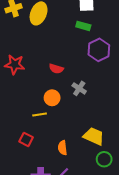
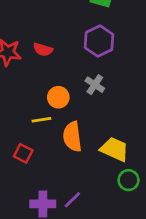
purple hexagon: (99, 50) -> (99, 41), moved
red semicircle: (56, 69) -> (43, 50), moved
orange semicircle: (62, 148) -> (72, 137), moved, size x1.5

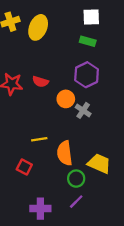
orange circle: (58, 97) -> (66, 99), moved
green circle: (128, 180) -> (76, 179), moved
purple line: (72, 200) -> (76, 202), moved

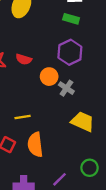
orange semicircle: (65, 153) -> (35, 145), moved
yellow trapezoid: (99, 164) -> (83, 122), moved
green circle: (76, 179) -> (90, 168), moved

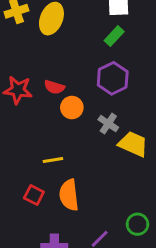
green rectangle: (71, 19) -> (114, 36), turned -63
orange circle: (49, 77) -> (72, 108), moved
yellow trapezoid: (83, 122) -> (133, 144), moved

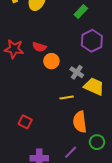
purple hexagon: (113, 78) -> (92, 41), moved
yellow line: (53, 160) -> (67, 98), moved
orange semicircle: (69, 195) -> (80, 122), moved

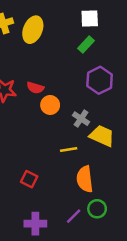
red square: (25, 122) -> (29, 179), moved
green circle: (97, 142) -> (97, 209), moved

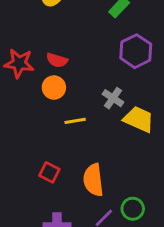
orange circle: (50, 105) -> (54, 88), moved
yellow line: (69, 149) -> (75, 121), moved
orange semicircle: (85, 179) -> (93, 180), moved

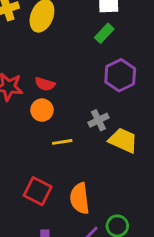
gray cross: (113, 98) -> (98, 120), turned 30
red square: (49, 172) -> (38, 191), size x1.4

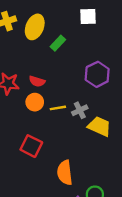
green rectangle: (104, 33) -> (58, 43), moved
yellow line: (62, 142) -> (58, 108), moved
red square: (38, 191) -> (31, 146), moved

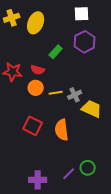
green rectangle: (58, 43) -> (56, 52), moved
purple hexagon: (97, 74) -> (85, 42), moved
orange semicircle: (65, 173) -> (62, 130), moved

